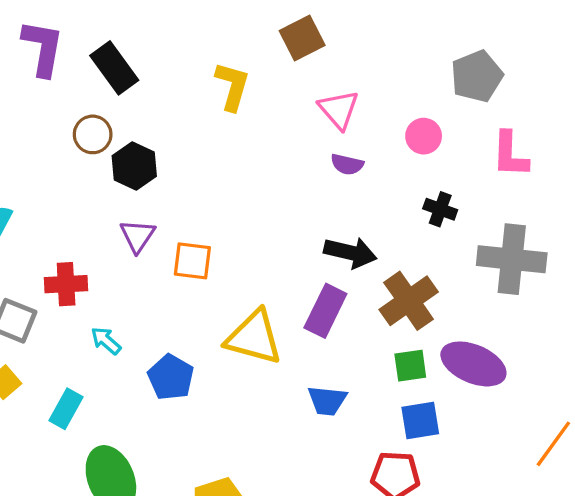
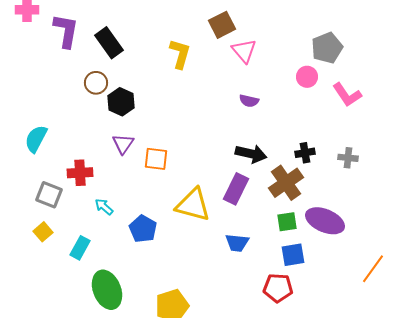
pink triangle: (339, 109) -> (244, 51), moved
pink circle: (424, 136) -> (307, 77), moved
pink L-shape: (510, 154) -> (347, 95), turned -36
black cross: (440, 209) -> (305, 153), moved, turned -30
gray cross: (512, 259) -> (348, 158), size x0.5

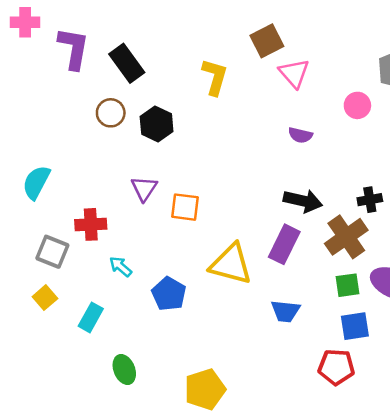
pink circle: (307, 77) -> (357, 105), moved
black hexagon: (121, 102) -> (157, 124), moved
green ellipse: (107, 290) -> (124, 370), size x0.6

